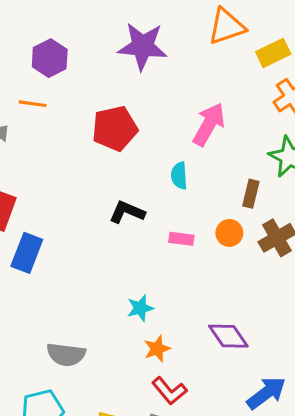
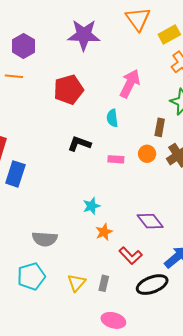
orange triangle: (226, 26) -> (138, 19), turned -44
red L-shape: (169, 391) -> (131, 256), moved

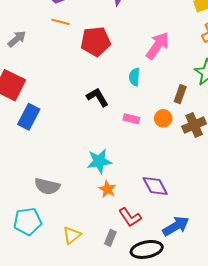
orange line: (14, 76) -> (60, 22), moved
black L-shape: (79, 144) -> (97, 97), turned 30
cyan star: (91, 206) -> (99, 161), size x1.4
orange star: (104, 232) -> (107, 189), turned -30
gray rectangle: (104, 283) -> (110, 238), moved

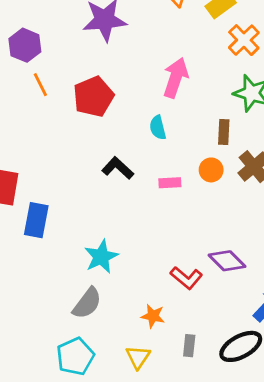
orange line: (60, 22) -> (40, 85), turned 66
cyan star: (99, 161) -> (101, 257), moved
gray semicircle: (47, 186) -> (87, 303), turned -50
orange star: (107, 189) -> (153, 316), moved
red L-shape: (130, 217) -> (186, 278), moved

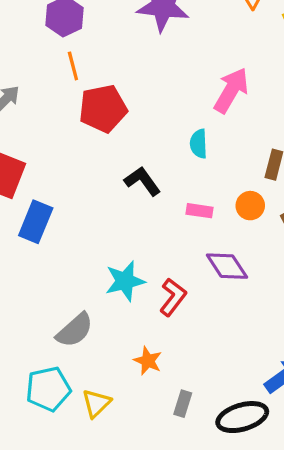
red pentagon: (93, 97) -> (103, 109), moved
cyan star: (101, 257) -> (125, 281), moved
purple diamond: (227, 261) -> (227, 266), moved
red L-shape: (186, 278) -> (173, 297), moved, turned -104
yellow triangle: (138, 357) -> (96, 403), moved

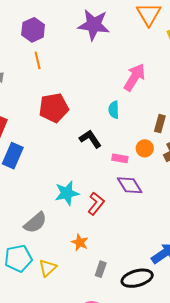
red pentagon: (103, 109) -> (54, 108), moved
black L-shape: (143, 181) -> (90, 139), moved
pink rectangle: (199, 211) -> (120, 158), moved

